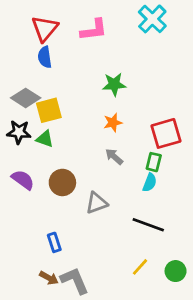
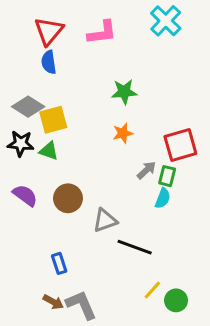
gray arrow: (114, 157) -> (146, 170), moved, turned 96
black line: (148, 225) -> (135, 247), moved
green circle: (176, 271) -> (176, 300), moved

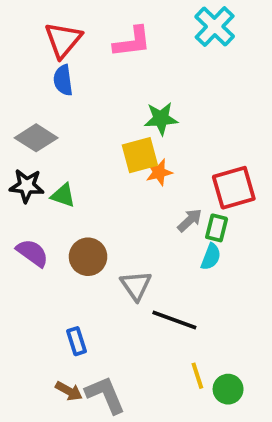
yellow square: (53, 120) -> (140, 155), moved
gray triangle: (105, 220) -> (136, 286), turned -45
yellow line: (152, 290) -> (197, 376), turned -60

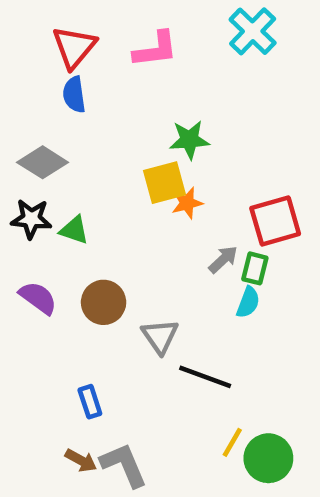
yellow line: (197, 376) -> (232, 442), turned 48
green circle: (228, 389) -> (268, 458), size x1.4

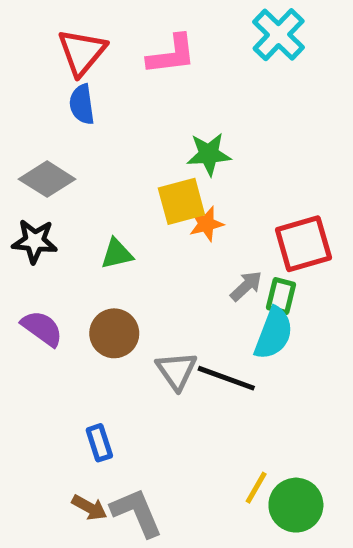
green triangle: (74, 230) -> (117, 254), moved, turned -32
cyan semicircle: (248, 302) -> (274, 333), size x1.5
black line: (205, 377) -> (226, 378), moved

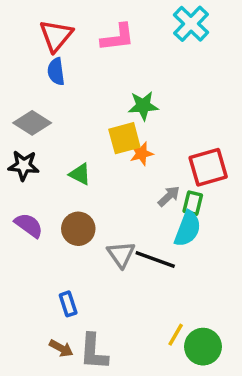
green triangle: (117, 254) -> (80, 174), turned 40
gray L-shape: (137, 513) -> (94, 352), turned -153

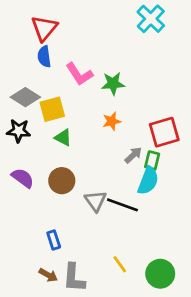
pink L-shape: (118, 37) -> (79, 74), moved, turned 64
yellow square: (124, 138) -> (52, 109), moved
yellow line: (176, 335) -> (120, 264), moved, turned -66

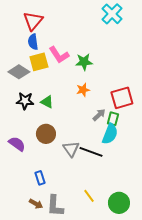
yellow square: (52, 109) -> (39, 62), moved
black star: (19, 131) -> (25, 101), moved
purple semicircle: (23, 178) -> (17, 144), moved

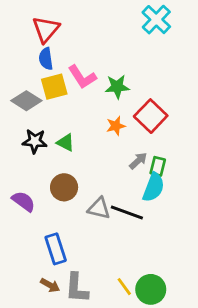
red square: (122, 98) -> (151, 116), moved, turned -30
gray triangle: (71, 149) -> (99, 208), turned -42
blue rectangle: (40, 178) -> (56, 249), size x1.5
yellow line: (89, 196) -> (124, 287), moved
green circle: (119, 203) -> (151, 289), moved

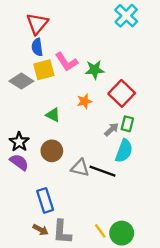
orange star: (116, 126) -> (84, 101), moved
black star: (35, 141) -> (19, 142), moved, turned 30
green rectangle: (158, 166) -> (127, 124), moved

